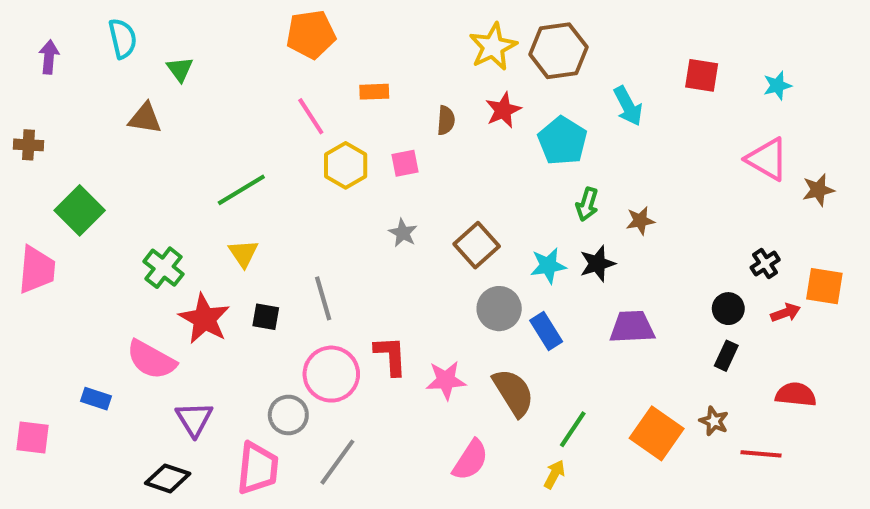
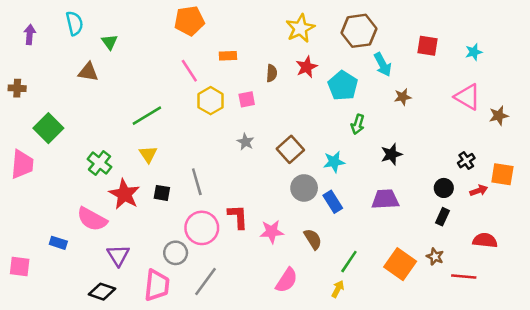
brown hexagon: (558, 51) -> (359, 31), moved
brown star: (640, 221) -> (403, 97), moved
black star: (597, 264) -> (391, 154), moved
brown semicircle: (513, 392) -> (313, 239), size x0.7

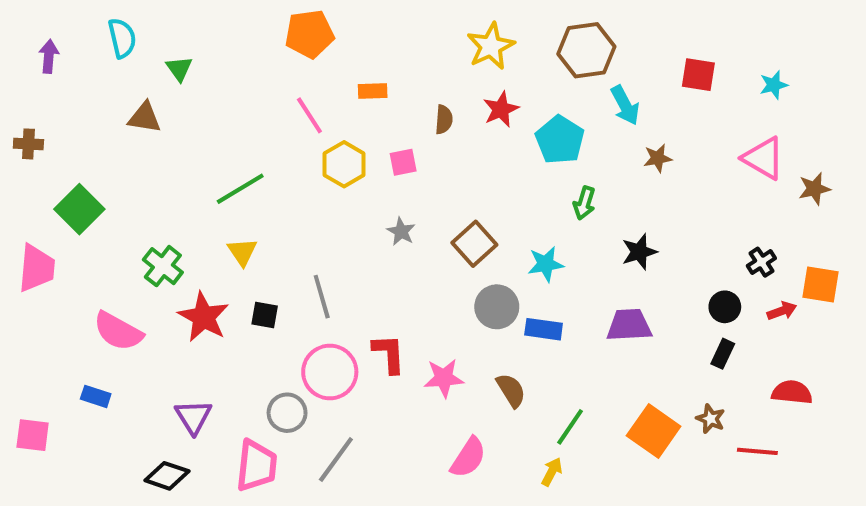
blue rectangle: (333, 202) -> (544, 329), turned -50
pink semicircle: (92, 219) -> (118, 331), moved

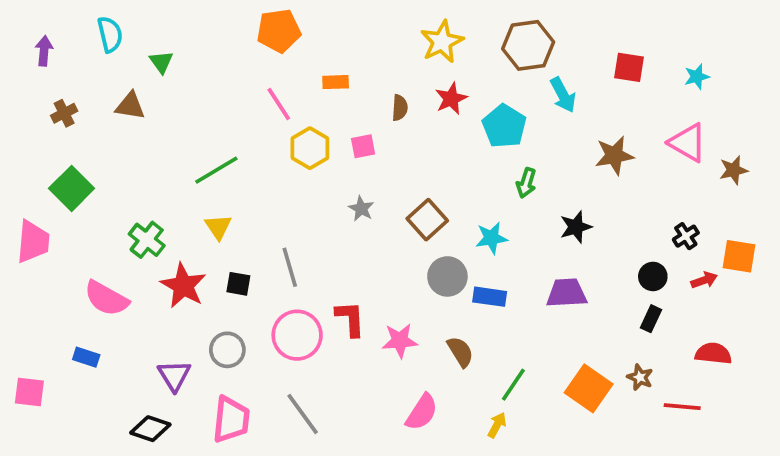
brown cross: (28, 144) -> (64, 113), moved, turned -30
brown star: (658, 158) -> (614, 155), moved, size x1.5
gray circle: (287, 413) -> (227, 350), moved
gray line: (336, 460) -> (303, 414), turned -72

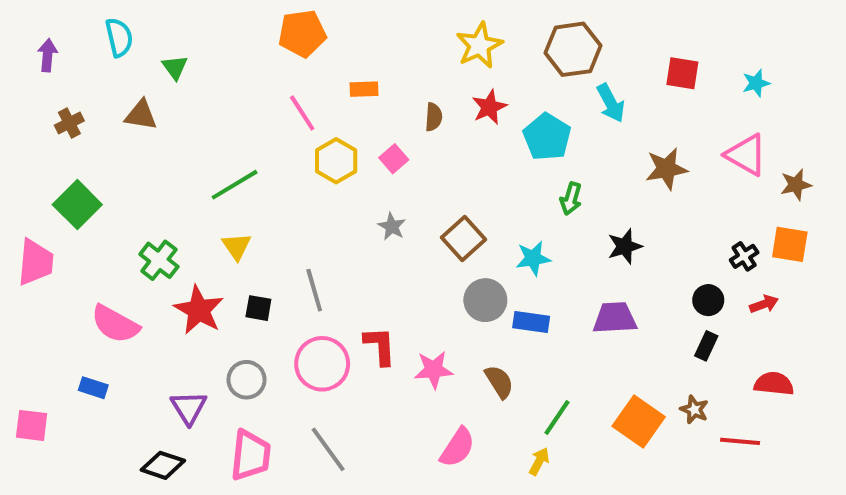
pink square: (363, 146) -> (394, 159), turned -30
orange square: (739, 256) -> (790, 244), moved

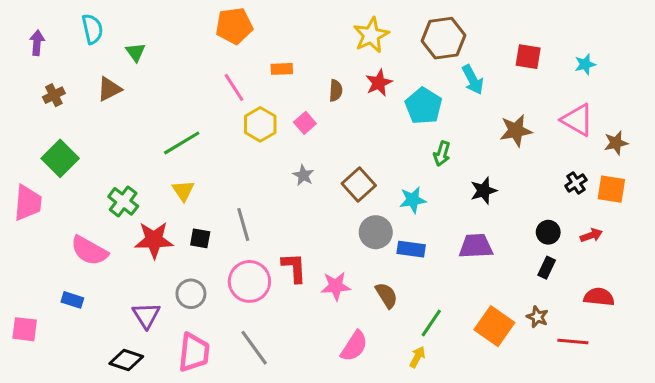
brown triangle: (141, 115) -> (109, 89), turned -36
black cross: (744, 256) -> (576, 183), moved
red star: (199, 310) -> (154, 240), turned -30

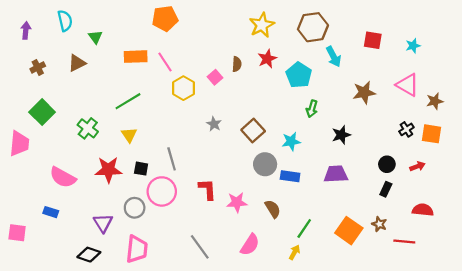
orange rectangle: (282, 69) -> (136, 57), moved, size x1.5
pink square: (305, 123) -> (215, 77), moved
green cross: (123, 201) -> (88, 128), moved
pink circle: (249, 281) -> (162, 191), moved
gray line: (254, 348) -> (200, 247), moved

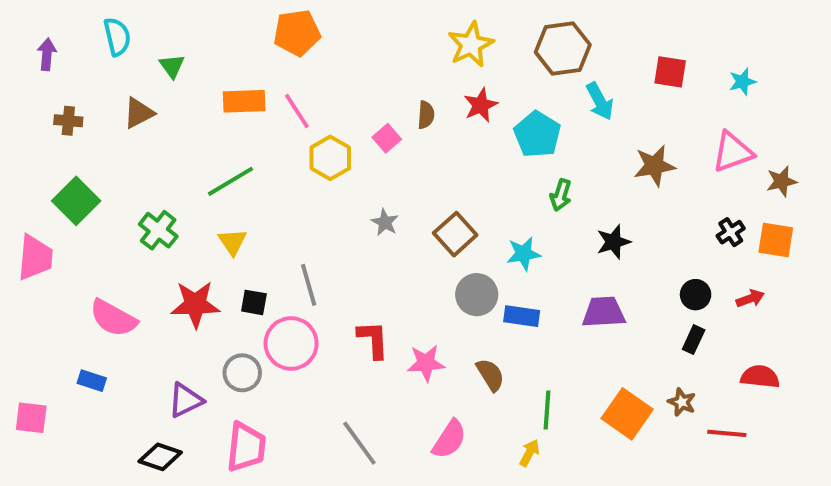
brown cross: (38, 67) -> (68, 121), turned 32
pink triangle: (408, 85) -> (733, 152), turned -50
purple triangle: (103, 223) -> (186, 400), turned 36
green line: (304, 228) -> (547, 410), turned -30

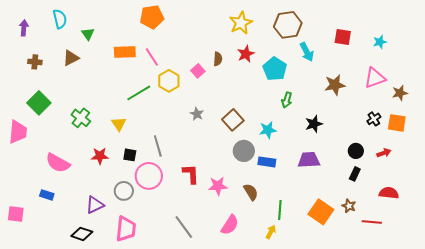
green line: (231, 181) -> (139, 93), moved
red star: (195, 304) -> (100, 156), size x0.7

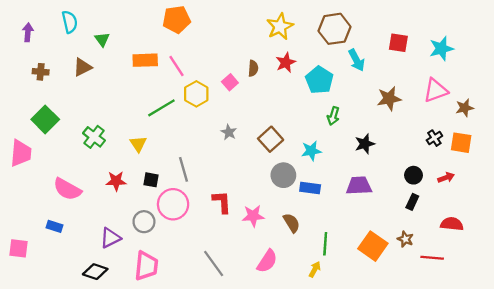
cyan star: (380, 42) -> (441, 49), size x1.5

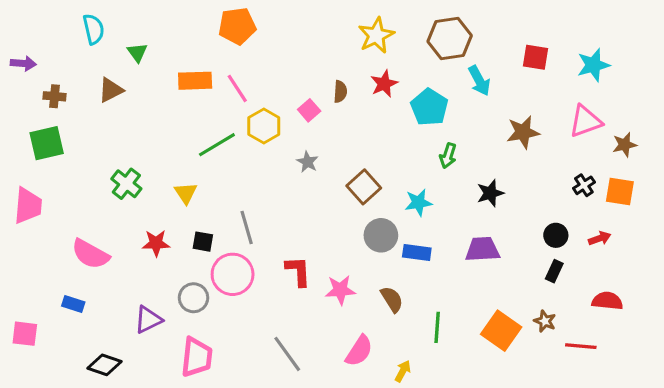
purple arrow: (28, 32) -> (23, 63), moved, turned 90
green square: (45, 119) -> (47, 143), moved, turned 32
gray star: (229, 132) -> (308, 162), moved
yellow arrow: (315, 269) -> (403, 371), moved
black diamond: (95, 272) -> (104, 365), moved

